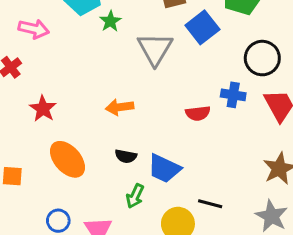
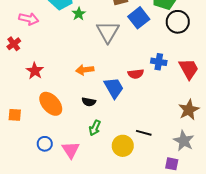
black circle: (262, 58) -> (178, 22), moved
blue trapezoid: (164, 169) -> (114, 88), moved, turned -145

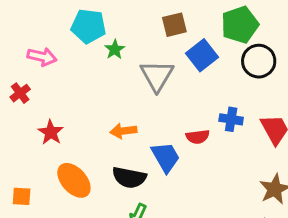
black semicircle: (89, 102) -> (129, 177), size x1.6

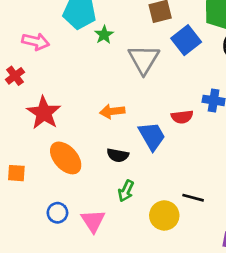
red star: (51, 132) -> (44, 113), size x1.4
black semicircle: (129, 177) -> (118, 155), size x0.7

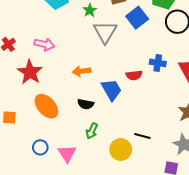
green star: (104, 35) -> (90, 10), moved
pink arrow: (36, 42) -> (44, 44), moved

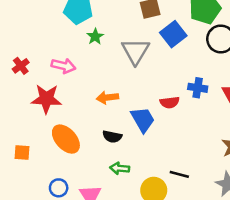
green star: (90, 10) -> (95, 37), moved
red star: (30, 72) -> (46, 99), turned -30
green arrow: (92, 131) -> (120, 168), turned 70

